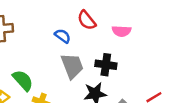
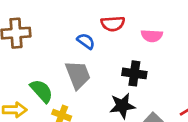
red semicircle: (87, 20) -> (113, 24), turned -55
gray trapezoid: (72, 66) -> (78, 75), moved

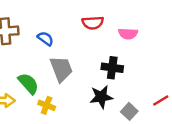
blue semicircle: (86, 41) -> (45, 39), moved

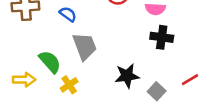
black cross: (112, 68) -> (162, 37), moved
yellow cross: (47, 105) -> (69, 85), turned 35

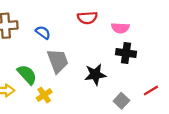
black star: (127, 76) -> (95, 75), moved

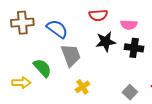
blue semicircle: (43, 32) -> (57, 29), size x1.5
black star: (95, 75) -> (106, 42), moved
yellow cross: (44, 95) -> (82, 87), moved

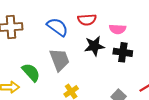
blue semicircle: (57, 29) -> (57, 27), moved

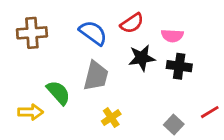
red semicircle: (87, 20) -> (132, 23), turned -30
gray trapezoid: (60, 60) -> (96, 76), turned 35

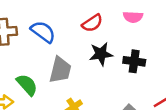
blue semicircle: (93, 33) -> (43, 32), moved
pink semicircle: (172, 36) -> (133, 17), moved

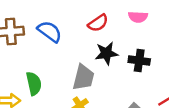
gray trapezoid: (60, 70) -> (83, 78), moved
green semicircle: (27, 85) -> (34, 84), turned 30

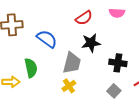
blue semicircle: (50, 31) -> (47, 39), moved
black cross: (139, 61) -> (118, 63), moved

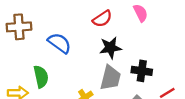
pink semicircle: (117, 13) -> (141, 13), turned -119
gray trapezoid: (72, 63) -> (110, 78), moved

